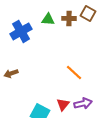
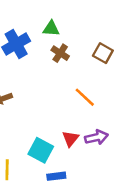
brown square: (88, 13) -> (103, 53), moved
brown cross: (69, 18) -> (60, 53), moved, turned 32

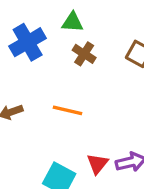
orange line: (85, 97) -> (67, 110), moved, turned -30

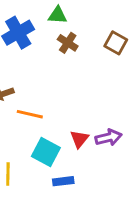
orange line: (67, 110) -> (30, 114), moved

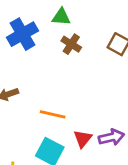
orange line: (30, 114) -> (53, 114), moved

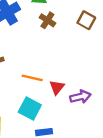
red triangle: (83, 139) -> (57, 87), moved

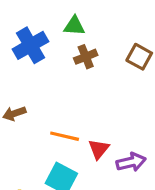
brown cross: (47, 20) -> (86, 57), turned 35

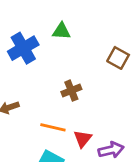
brown cross: (86, 57) -> (71, 91), moved

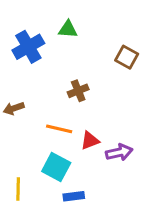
red triangle: (83, 139) -> (90, 141), turned 30

